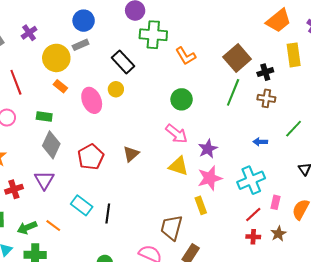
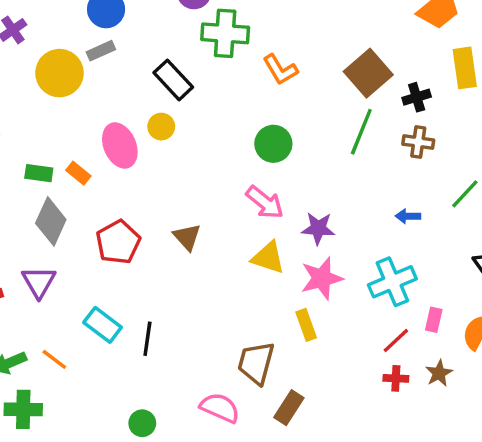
orange rectangle: (60, 86) -> (78, 173), moved
purple star: (208, 149) -> (318, 228), turned 30
brown triangle: (131, 154) -> (187, 237), turned -30

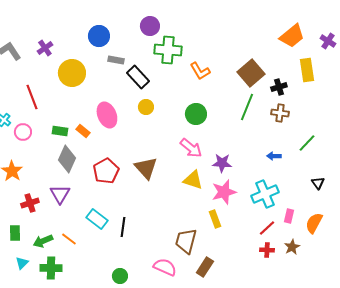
gray rectangle: (101, 51) -> (116, 60), moved, turned 35
yellow circle: (161, 127) -> (146, 107), moved
brown triangle: (187, 237) -> (146, 168), size x1.4

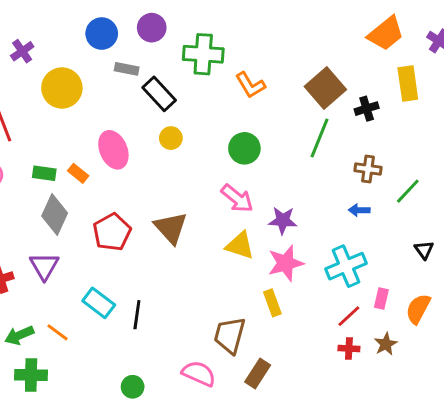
purple circle: (150, 26) -> (152, 28), moved
brown cross: (280, 113) -> (368, 169), moved

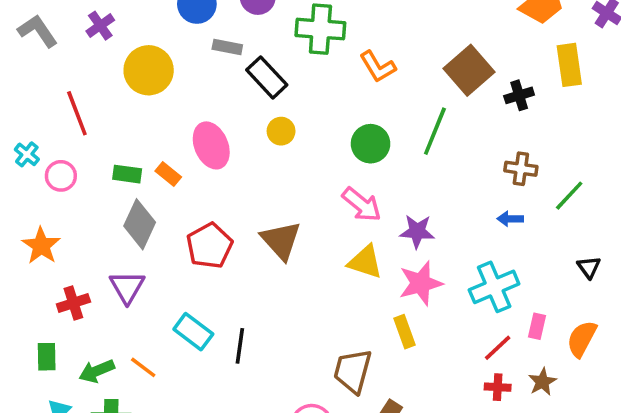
green line: (319, 138) -> (435, 131), moved

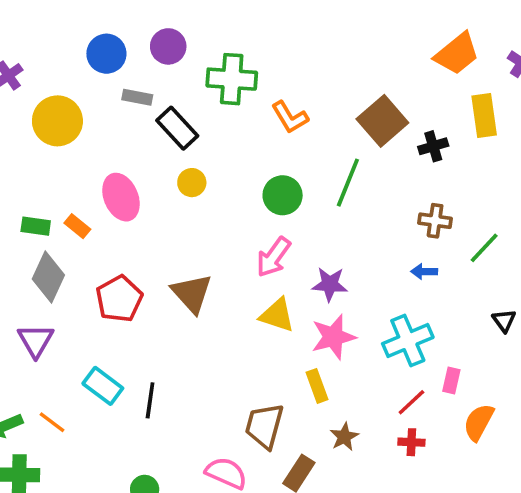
pink arrow: (362, 205) -> (273, 257), turned 87
orange semicircle: (582, 339) -> (479, 422), moved
brown star: (542, 382) -> (344, 437), moved

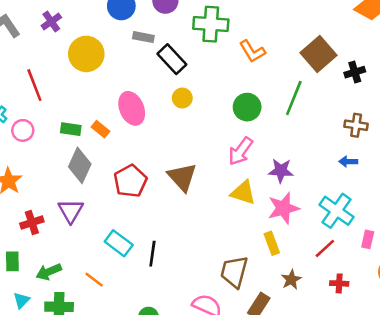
cyan cross: (408, 341) -> (337, 211), turned -32
red line: (411, 402) -> (325, 248), moved
orange line: (52, 422) -> (94, 280), moved

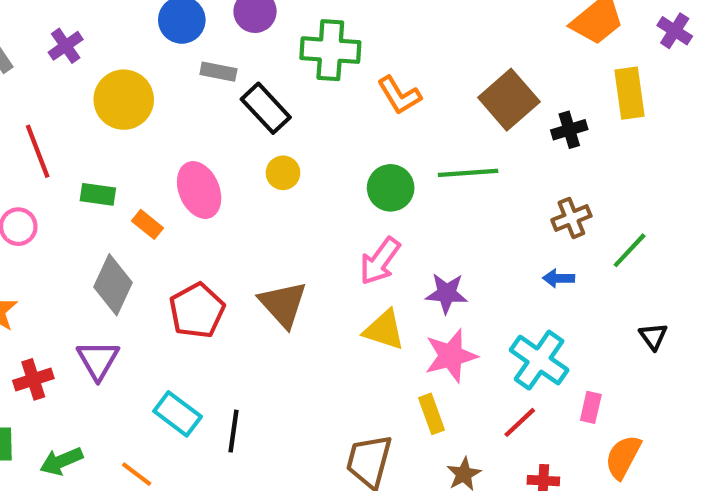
green line: (294, 98) -> (468, 173), turned 64
brown cross: (356, 125) -> (571, 218), turned -30
green rectangle: (71, 129) -> (98, 194), moved

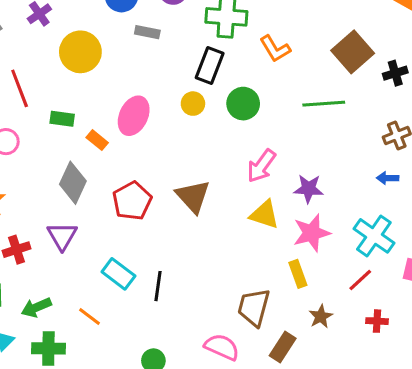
black rectangle: (266, 108) -> (210, 66), moved, turned 64
green circle: (391, 188) -> (243, 104), moved
pink ellipse: (199, 190) -> (134, 116), turned 48

